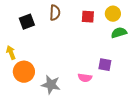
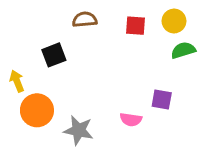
brown semicircle: (55, 13) -> (85, 19), turned -98
black square: (27, 22) -> (54, 55), moved

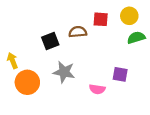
brown semicircle: (85, 19) -> (78, 32), moved
black square: (54, 55) -> (50, 41), moved
gray star: (79, 130) -> (64, 72), moved

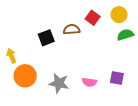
red square: (101, 19) -> (93, 18), turned 32
gray star: (64, 72) -> (59, 83), moved
purple square: (120, 74) -> (117, 78), moved

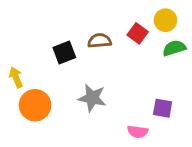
red square: (93, 18) -> (138, 33), moved
pink semicircle: (89, 82) -> (138, 132), moved
gray star: (59, 83) -> (92, 98), moved

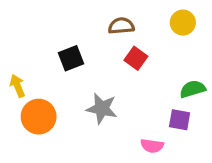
red square: (138, 33) -> (136, 58), moved
brown semicircle: (100, 41) -> (121, 26), moved
green semicircle: (174, 48) -> (193, 89), moved

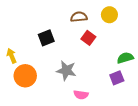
yellow circle: (183, 23) -> (109, 15), moved
purple square: (180, 120) -> (117, 78), turned -32
pink semicircle: (152, 146) -> (81, 95), moved

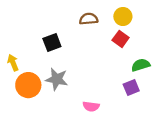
red square: (88, 38) -> (121, 39), moved
gray star: (66, 71) -> (57, 79), moved

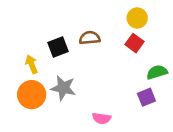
brown semicircle: (89, 19) -> (90, 38), moved
yellow arrow: (13, 63) -> (32, 64), moved

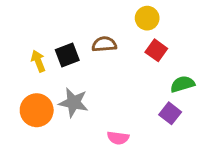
yellow circle: (137, 18) -> (147, 18), moved
yellow arrow: (32, 64) -> (38, 61), moved
purple square: (146, 97) -> (170, 113), turned -30

